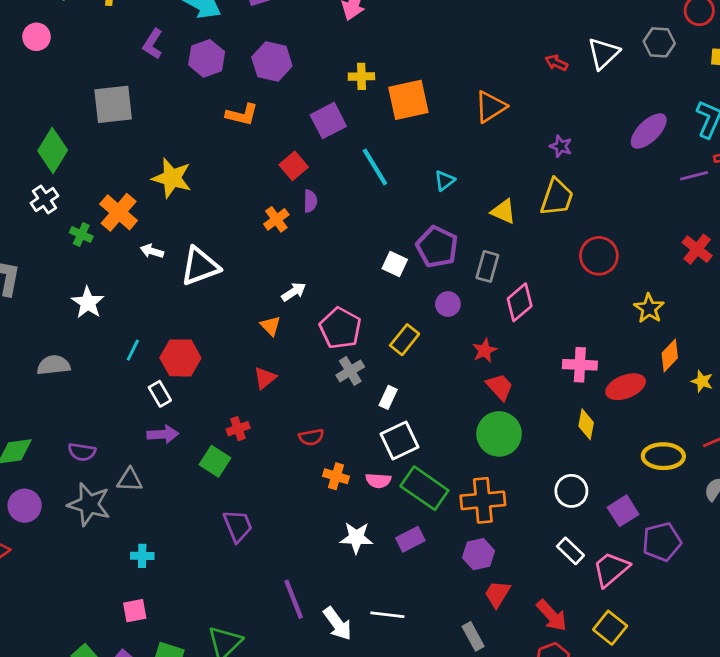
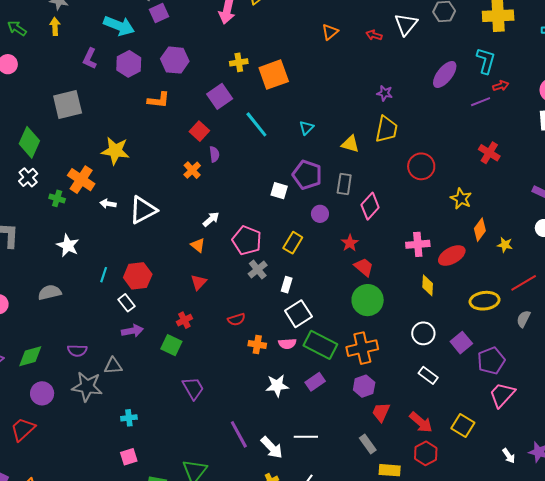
orange triangle: (490, 107) -> (330, 32), moved, size x0.7
pink trapezoid: (611, 569) -> (502, 395), moved

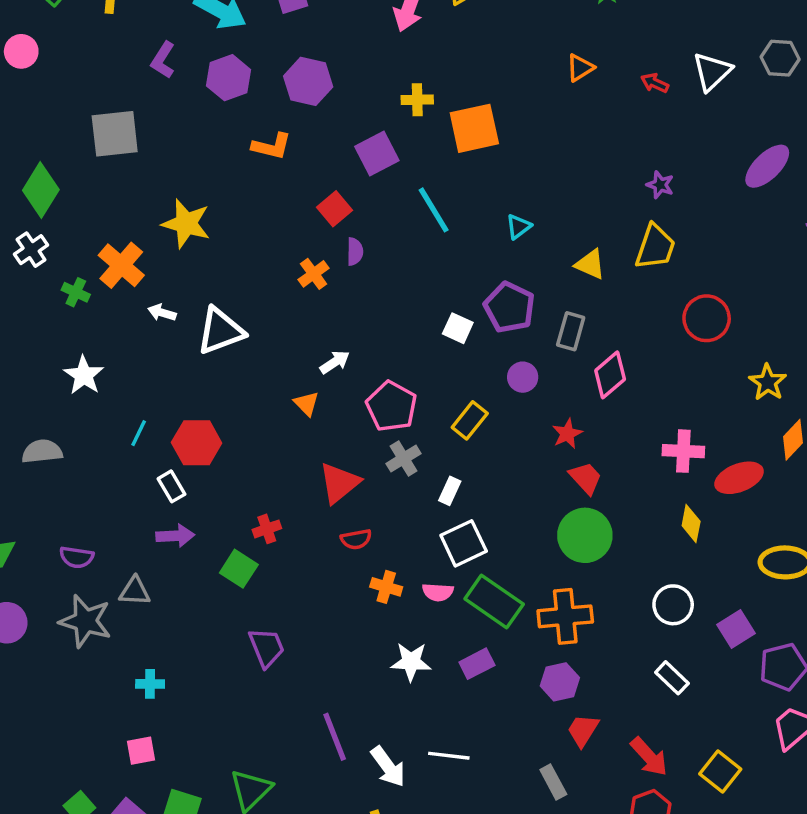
red triangle: (199, 282) -> (339, 483), moved, size x1.5

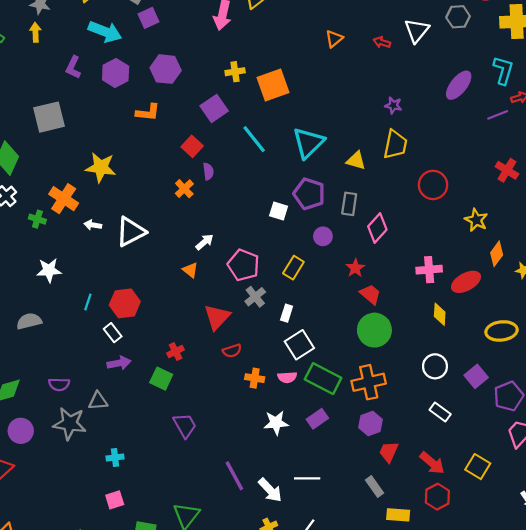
cyan triangle: (519, 227) -> (308, 143), size x2.0
white star: (84, 375) -> (49, 270), turned -30

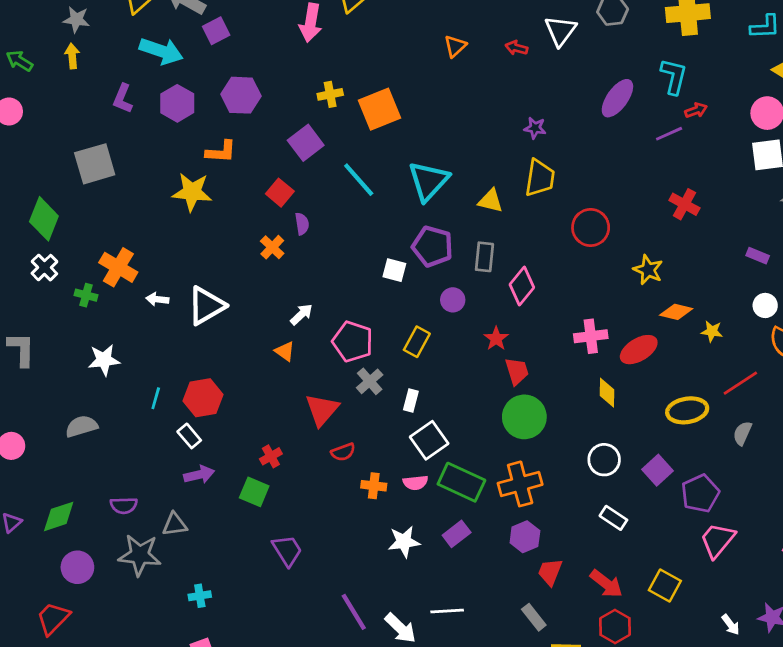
yellow star: (101, 167) -> (192, 192), moved
orange diamond: (497, 254) -> (676, 312), turned 70
red trapezoid: (370, 294) -> (517, 371), turned 35

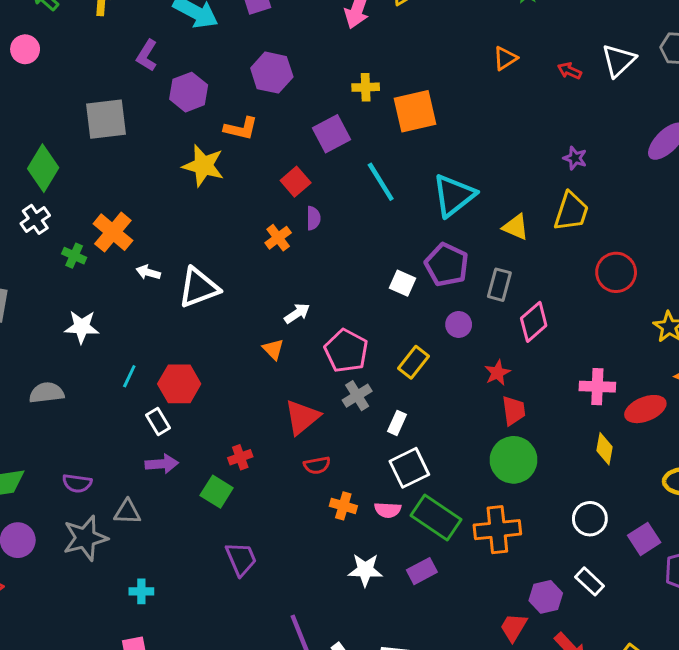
purple hexagon: (177, 103) -> (189, 92), moved
purple hexagon: (525, 537) -> (546, 597), moved
gray star: (140, 555) -> (85, 538), turned -30

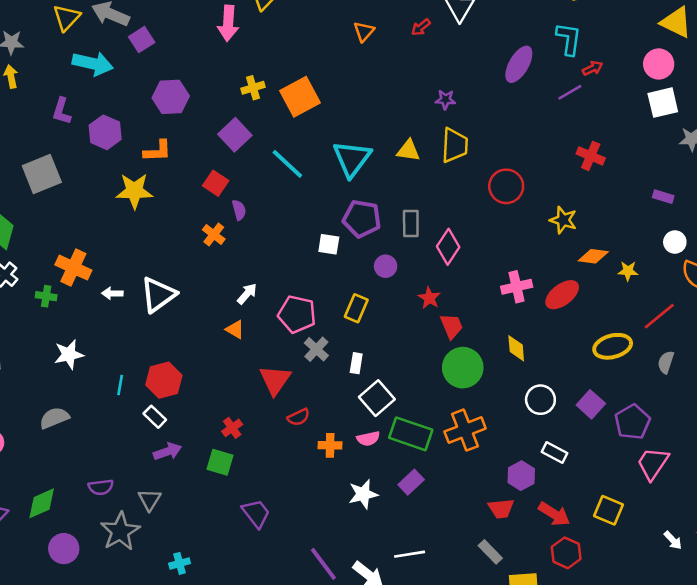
red arrow: (569, 71) -> (421, 27), turned -48
yellow triangle: (516, 227) -> (408, 151), moved
yellow diamond: (605, 449) -> (516, 348), moved
gray triangle: (127, 512) -> (150, 500), turned -45
red trapezoid: (514, 627) -> (501, 509), turned -112

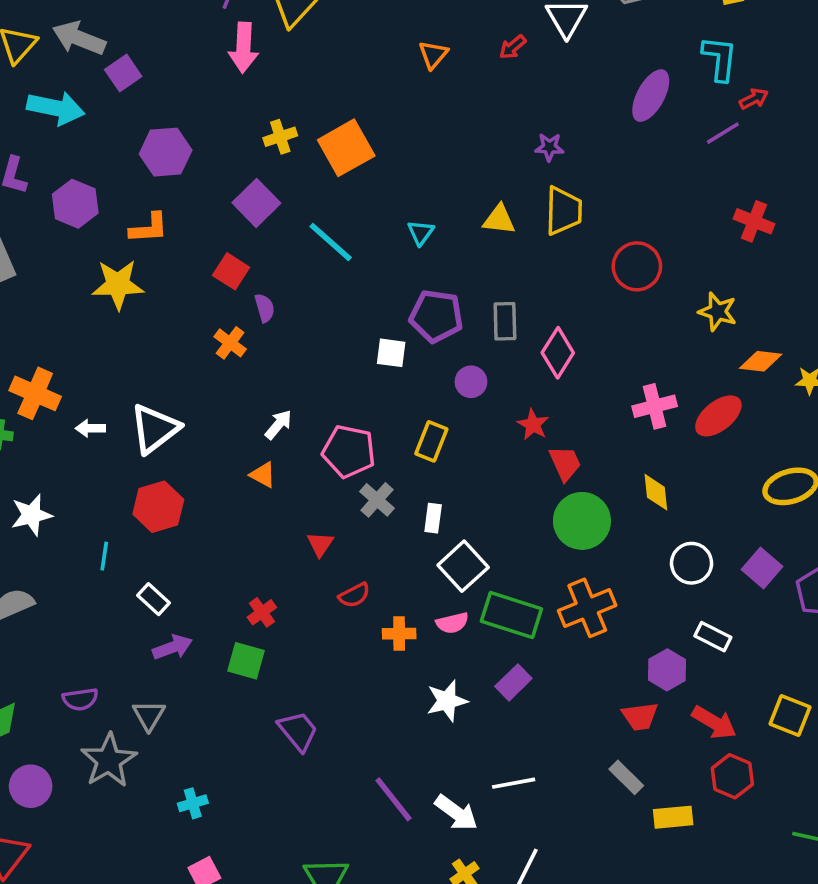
cyan triangle: (352, 159) -> (421, 233), size x0.5
red hexagon: (164, 380) -> (158, 507), moved
red triangle: (275, 380) -> (320, 544), size x0.6

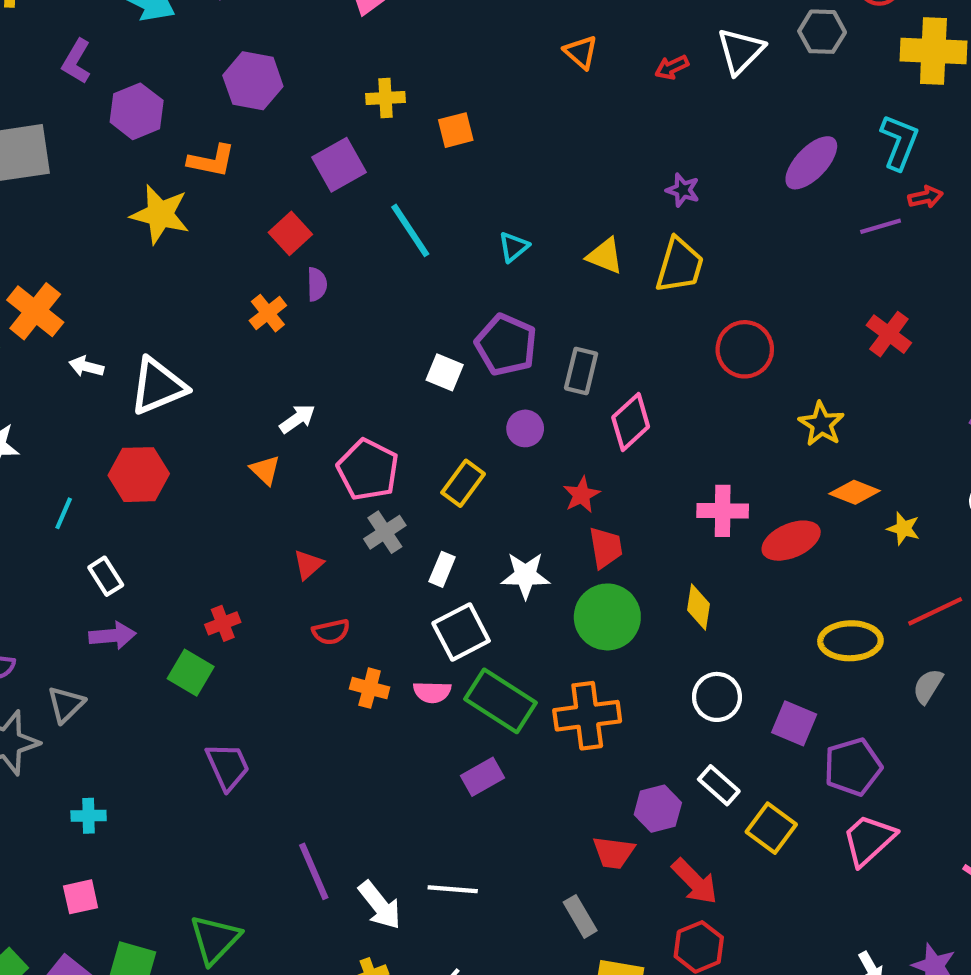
orange triangle: (433, 55) -> (581, 52), turned -44
orange square: (346, 148) -> (456, 130), size x0.6
purple square: (762, 568) -> (794, 723), turned -33
white star: (447, 701) -> (525, 575), moved
yellow square: (790, 715) -> (771, 828), moved

